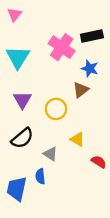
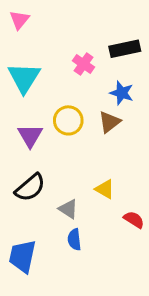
pink cross: (62, 47) -> (84, 64), size x0.6
yellow circle: (56, 109) -> (68, 120), moved
blue semicircle: (40, 176) -> (74, 239), moved

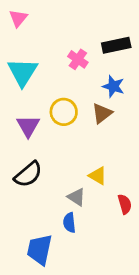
gray triangle: (68, 209) -> (76, 197), moved
red semicircle: (134, 220) -> (125, 204), turned 42
blue trapezoid: (22, 256) -> (40, 250), moved

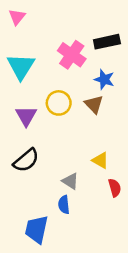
pink cross: (78, 59) -> (72, 55), size x1.5
brown triangle: (102, 113) -> (94, 104), turned -36
yellow triangle: (98, 176) -> (100, 160), moved

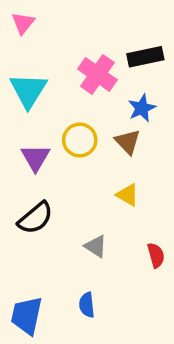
blue star: (104, 80) -> (142, 108), turned 30
yellow triangle: (100, 160) -> (128, 195), moved
blue semicircle: (64, 205) -> (87, 305), moved
blue trapezoid: (36, 229) -> (27, 315), moved

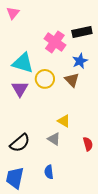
cyan triangle: (28, 90) -> (23, 63), moved, turned -45
yellow triangle: (128, 195) -> (64, 121), moved
black semicircle: (35, 218) -> (20, 143), moved

